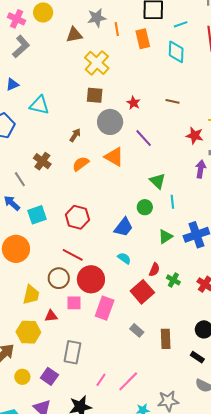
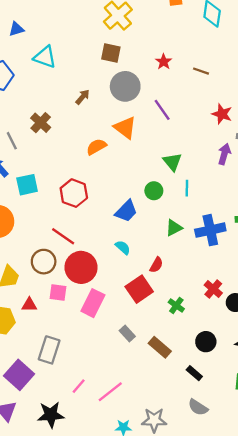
red star: (133, 103) -> (164, 62), moved
orange semicircle: (81, 164) -> (96, 147), moved
green cross: (173, 280) -> (176, 305), moved
brown rectangle: (166, 339) -> (160, 347), turned -54
purple square: (49, 376) -> (19, 375), size x1.4

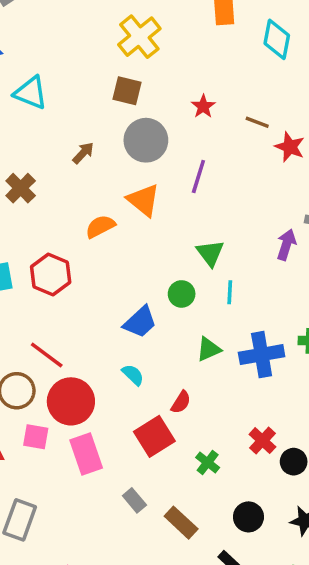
purple line: (162, 110) -> (198, 177), turned 50
red star: (222, 114) -> (290, 147), moved
red hexagon: (74, 193) -> (51, 274), moved
pink rectangle: (93, 303) -> (86, 454), turned -48

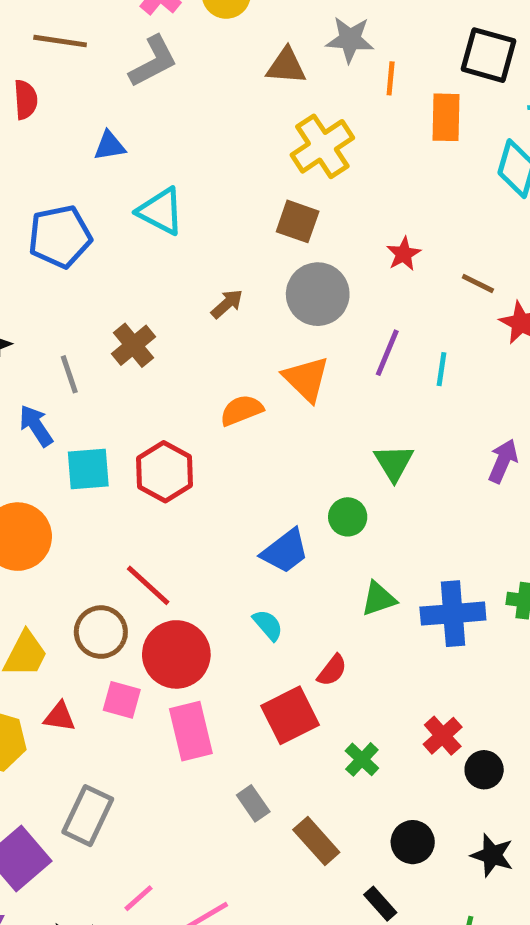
cyan line: (230, 292) -> (441, 369), moved

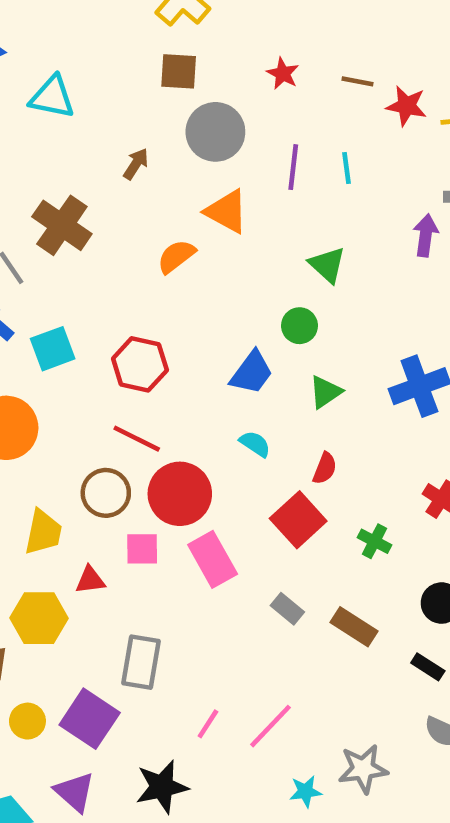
brown cross: (133, 345) -> (62, 225), size x1.4
red hexagon: (165, 472) -> (140, 364), moved
green triangle: (379, 599) -> (325, 392), moved

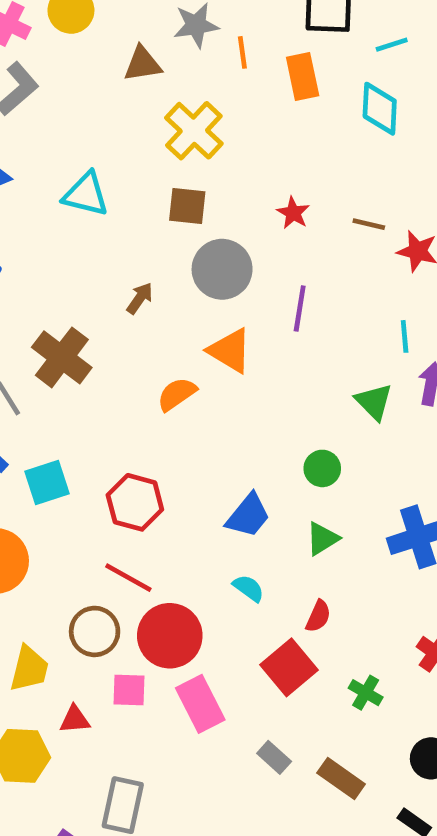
cyan triangle: (52, 97) -> (86, 194), moved
cyan line: (346, 168) -> (405, 336), moved
green triangle: (327, 265) -> (374, 402), moved
green circle: (299, 326) -> (322, 468), moved

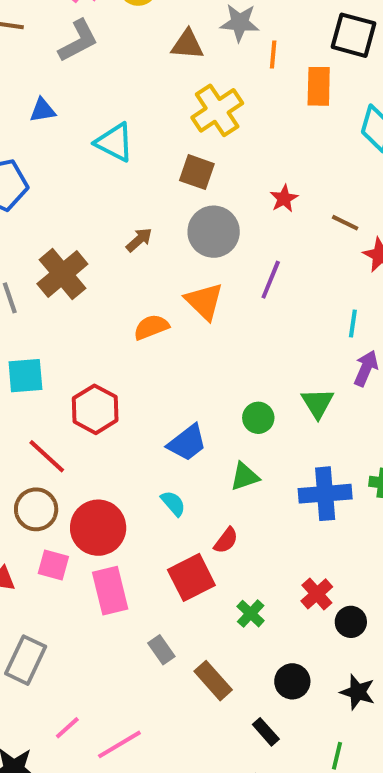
green triangle: (374, 402) -> (318, 403), moved
red line: (128, 578) -> (47, 456), moved

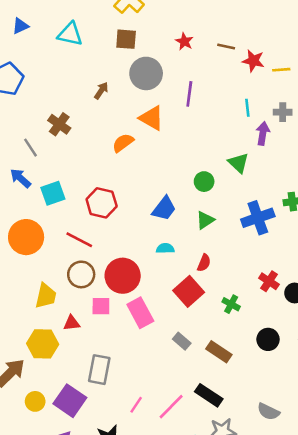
brown cross: (62, 274) -> (59, 124), size x0.7
cyan semicircle: (173, 503) -> (165, 248), turned -36
black rectangle: (266, 732) -> (209, 395), moved, size x1.5

